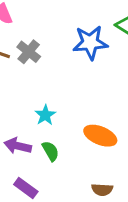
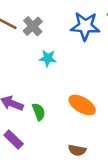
cyan star: (45, 115) -> (48, 58), moved, turned 30

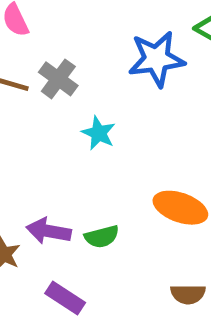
cyan star: (48, 58) -> (99, 133), turned 30
green semicircle: (39, 112) -> (102, 237), turned 108

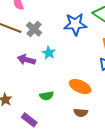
purple arrow: (49, 231) -> (26, 60), moved
brown semicircle: (188, 294) -> (81, 113), moved

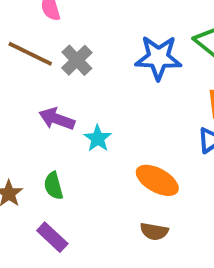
cyan star: (49, 53) -> (98, 138), moved
green semicircle: (47, 96) -> (53, 186), moved, turned 80

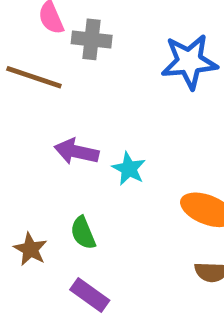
gray cross: (77, 60) -> (92, 39), moved, turned -32

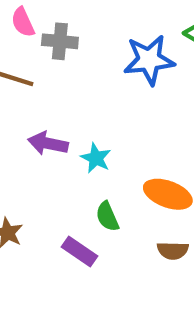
green semicircle: (83, 233) -> (107, 217), moved
purple rectangle: (90, 295) -> (79, 252), moved

